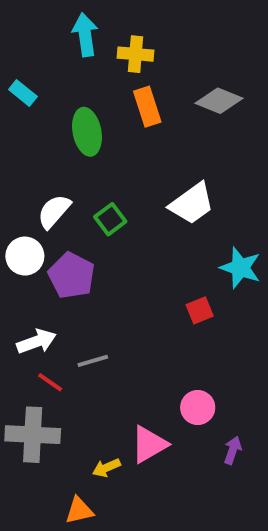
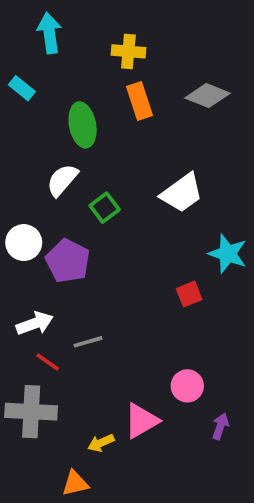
cyan arrow: (85, 35) -> (49, 33), moved
white semicircle: (54, 211) -> (62, 180), moved

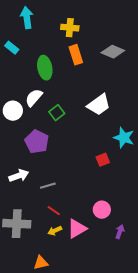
white circle: (24, 243) -> (13, 111), moved
red line: (48, 362) -> (54, 211), moved
yellow arrow: (101, 443) -> (55, 231), moved

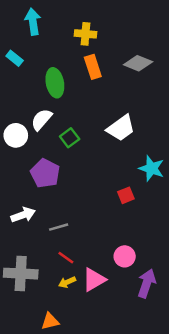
purple arrow: (120, 232) -> (147, 283), size x1.6

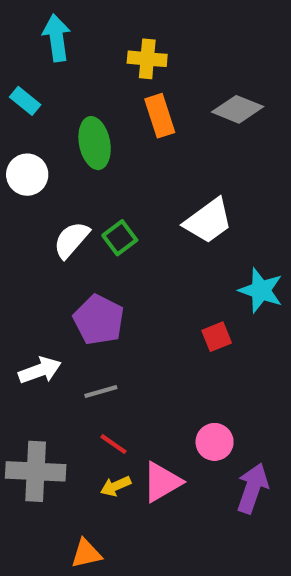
white semicircle: (41, 119) -> (71, 240), moved
white circle: (16, 135) -> (27, 175), moved
purple pentagon: (45, 173) -> (99, 320), moved

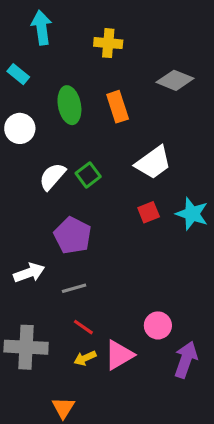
orange rectangle: (160, 116) -> (118, 107), moved
red square: (217, 337) -> (149, 212), moved
orange triangle: (86, 554) -> (63, 408), turned -45

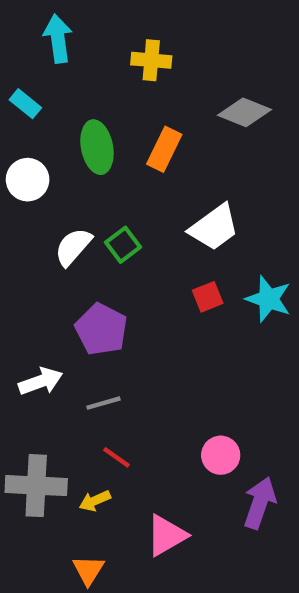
orange rectangle: (118, 107) -> (164, 149), turned 44
pink triangle: (119, 355) -> (166, 535), moved
yellow arrow: (85, 358) -> (95, 501), moved

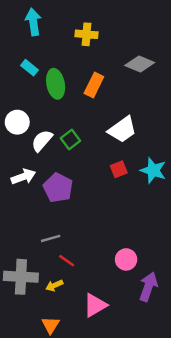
cyan rectangle: (25, 104) -> (30, 68), moved
white circle: (28, 180) -> (17, 122), moved
white arrow: (41, 381) -> (23, 177), moved
gray line: (104, 403) -> (51, 238), moved

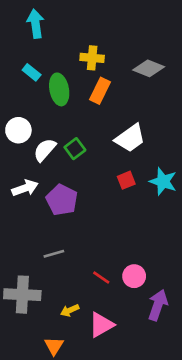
yellow cross: (86, 34) -> (92, 58), moved
red line: (67, 261) -> (101, 277), moved
yellow arrow: (54, 285) -> (70, 310), moved

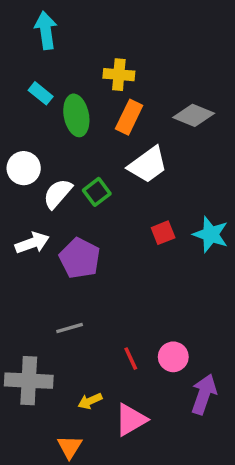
gray diamond: (149, 68) -> (194, 115), moved
white trapezoid: (130, 138) -> (148, 165), moved
red line: (101, 277) -> (131, 359), turned 30

